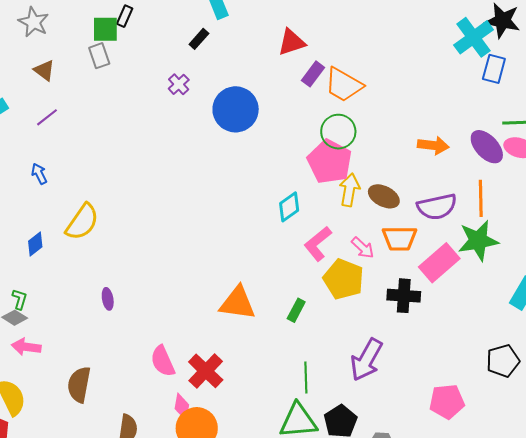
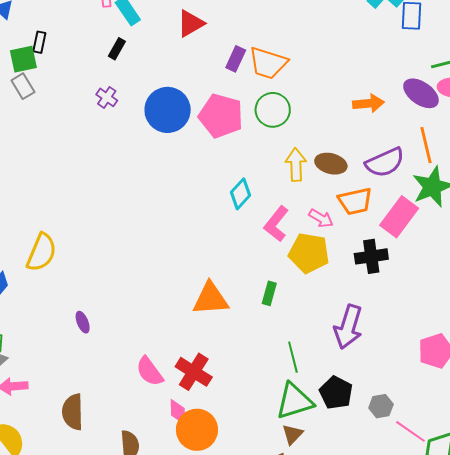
red triangle: (292, 42) -> (191, 23), moved
pink pentagon: (330, 162) -> (221, 116), moved

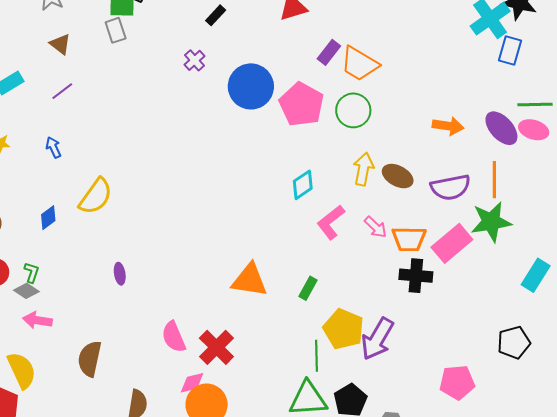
orange trapezoid: (355, 201) -> (409, 239), moved
yellow pentagon: (309, 253) -> (344, 329), moved
pink diamond: (178, 412) -> (192, 383), turned 64

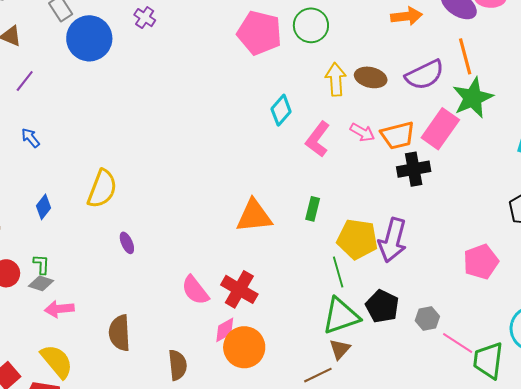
blue circle: (251, 86) -> (89, 38), moved
yellow semicircle: (96, 196) -> (102, 189), moved

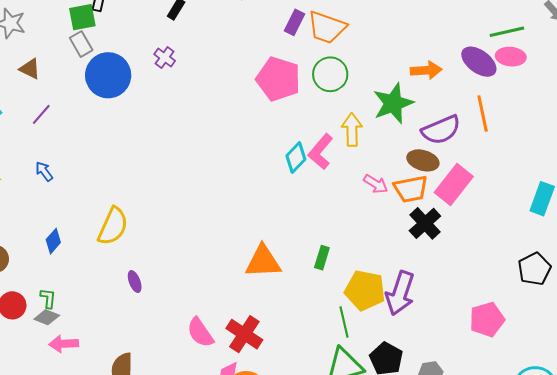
brown ellipse: (371, 77) -> (423, 160), moved
green star: (473, 98) -> (393, 103), moved
pink L-shape: (318, 139) -> (321, 152), moved
black cross: (414, 169) -> (425, 223), turned -36

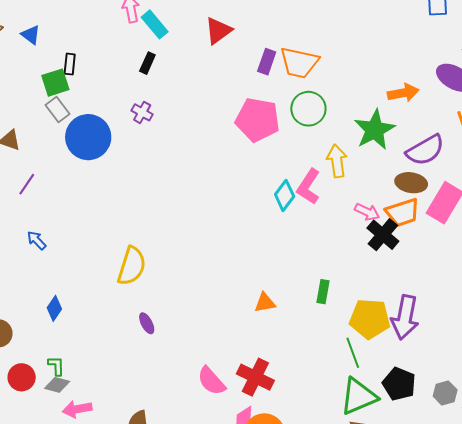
black cross: (425, 223) -> (383, 235), moved
yellow semicircle: (113, 226) -> (132, 266), moved
orange triangle: (263, 261) -> (265, 303), size x0.6
purple ellipse: (135, 282) -> (147, 323), moved

